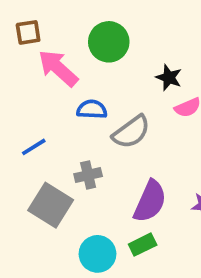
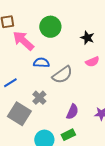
black star: (169, 77) -> (87, 38), moved
gray cross: (88, 175) -> (39, 98), turned -32
purple semicircle: (150, 201) -> (72, 112), size x0.7

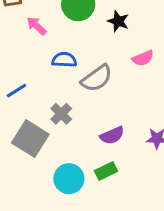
black star: (87, 38) -> (118, 21), moved
pink arrow: (23, 41) -> (36, 26), size x0.6
purple semicircle: (72, 112) -> (112, 135), turned 42

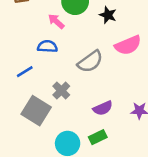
pink arrow: (36, 26) -> (56, 21), moved
pink semicircle: (143, 58) -> (128, 45), size x1.5
blue semicircle: (64, 60) -> (47, 46), moved

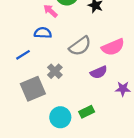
pink semicircle: (128, 45) -> (113, 47), moved
purple semicircle: (103, 108) -> (99, 72), moved
gray square: (36, 111) -> (33, 89), turned 35

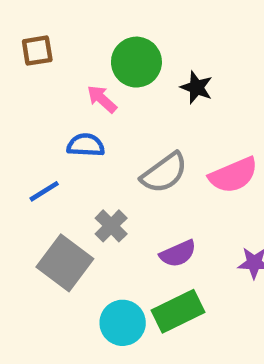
purple semicircle: (99, 72) -> (178, 254), moved
gray square: (33, 89) -> (65, 263), turned -30
green rectangle: (87, 112) -> (178, 311), size x1.5

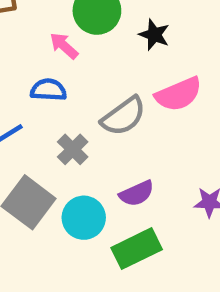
pink semicircle: (233, 175) -> (179, 94), moved
gray cross: (111, 226) -> (73, 149), moved
cyan circle: (123, 323) -> (84, 218), moved

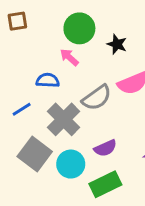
pink arrow: (64, 46) -> (69, 57), moved
gray cross: (73, 149) -> (64, 119), size x1.6

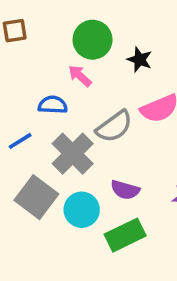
purple semicircle: (105, 148) -> (125, 190), turned 40

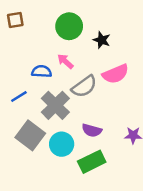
pink arrow: (80, 76) -> (65, 61), moved

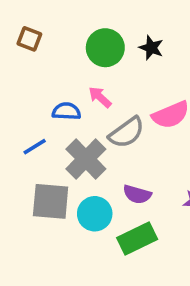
brown square: (15, 20) -> (29, 39), turned 30
black star: (102, 40) -> (151, 48), moved
gray square: (30, 135) -> (51, 201), turned -32

